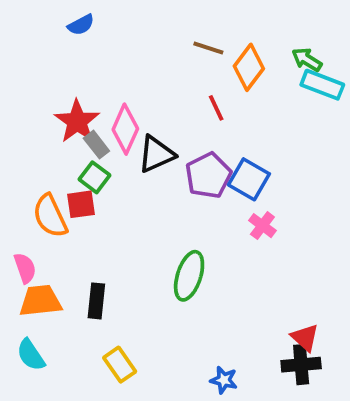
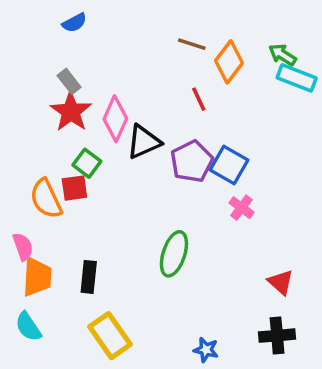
gray rectangle: (96, 145) -> (69, 81), moved
orange trapezoid: (40, 301) -> (37, 277), turned 99
red triangle: (305, 338) -> (281, 282), moved
yellow rectangle: (120, 365) -> (110, 336), size x1.4

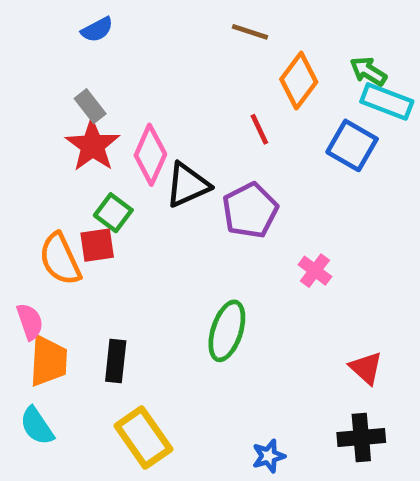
brown line: (192, 44) -> (250, 32), moved
blue square: (229, 165) -> (352, 145), moved
blue star: (206, 350) -> (269, 456), turned -30

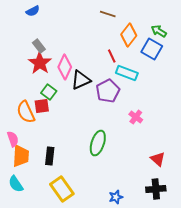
blue semicircle: (97, 30) -> (33, 11), moved
cyan rectangle: (387, 101) -> (127, 73), moved
blue square: (352, 145) -> (152, 49), moved

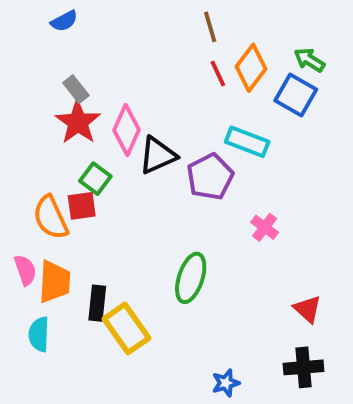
brown line: (108, 14) -> (210, 27), turned 56
red line: (112, 56) -> (218, 74), moved
orange trapezoid: (21, 156) -> (54, 282), moved
cyan semicircle: (16, 184) -> (39, 334), moved, turned 36
yellow rectangle: (62, 189) -> (126, 328), moved

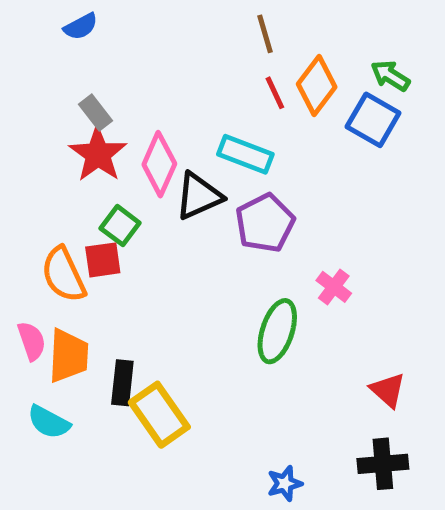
cyan rectangle: (247, 142) -> (245, 154), moved
green ellipse: (191, 278) -> (277, 331), moved
cyan semicircle: (39, 334) -> (49, 422), turned -64

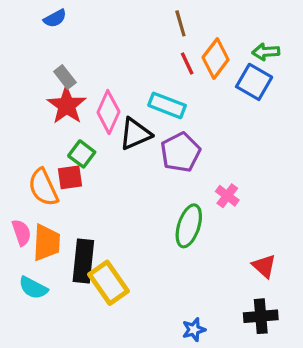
green arrow: (390, 76) -> (266, 52), turned -36
black rectangle: (122, 383) -> (83, 261), size x1.4

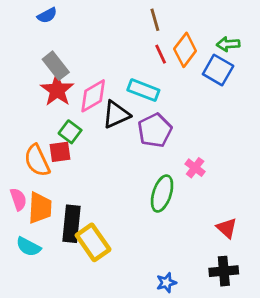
gray rectangle: (65, 77) -> (56, 66), size x1.4
pink diamond: (108, 112) -> (93, 96), turned 36

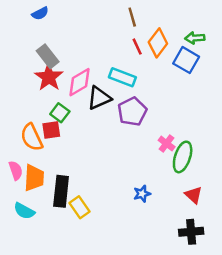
green ellipse: (162, 194) -> (183, 157), moved
yellow rectangle: (93, 242) -> (79, 207), size x0.7
blue star: (166, 283) -> (142, 194), moved

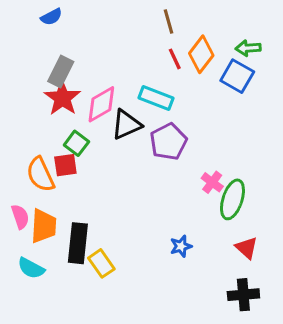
gray rectangle: (48, 56) -> (61, 71), turned 65

